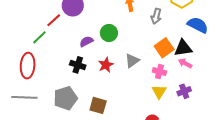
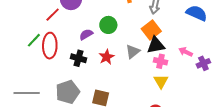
green line: (40, 37) -> (34, 40), moved
orange square: (164, 48) -> (151, 30), moved
black triangle: (183, 48) -> (156, 45), moved
red ellipse: (28, 66) -> (50, 46), moved
purple cross: (184, 91) -> (203, 63), moved

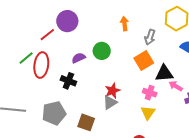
black triangle: (156, 45) -> (164, 73), moved
gray triangle: (133, 52) -> (110, 102), moved
red star: (107, 57) -> (113, 91), moved

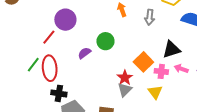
orange square: (144, 61) -> (143, 62), moved
black cross: (68, 81) -> (59, 93), moved
pink arrow: (176, 86) -> (181, 69), moved
yellow triangle: (148, 113) -> (155, 92), moved

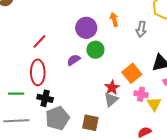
purple circle: (65, 20) -> (86, 28), moved
green line: (33, 65) -> (16, 94), moved, turned 49
pink cross: (161, 71) -> (141, 94), moved
yellow triangle: (155, 92) -> (154, 104), moved

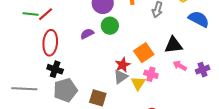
red line: (39, 41) -> (46, 14), moved
green line: (16, 94) -> (31, 14), moved
yellow triangle: (154, 104) -> (138, 83), moved

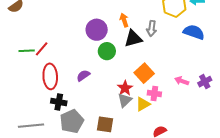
purple semicircle: (87, 34) -> (83, 76), moved
black triangle: (173, 45) -> (133, 39), moved
yellow triangle: (138, 83) -> (143, 104), turned 35

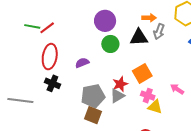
orange arrow: (124, 20) -> (149, 18), moved, turned 96
yellow triangle: (143, 104) -> (155, 107), moved, turned 35
gray pentagon: (72, 121) -> (93, 96), moved

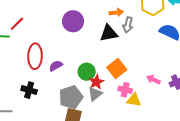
red line: (47, 28) -> (17, 24), moved
green circle: (110, 44) -> (87, 72), moved
red ellipse: (50, 57) -> (35, 56), moved

